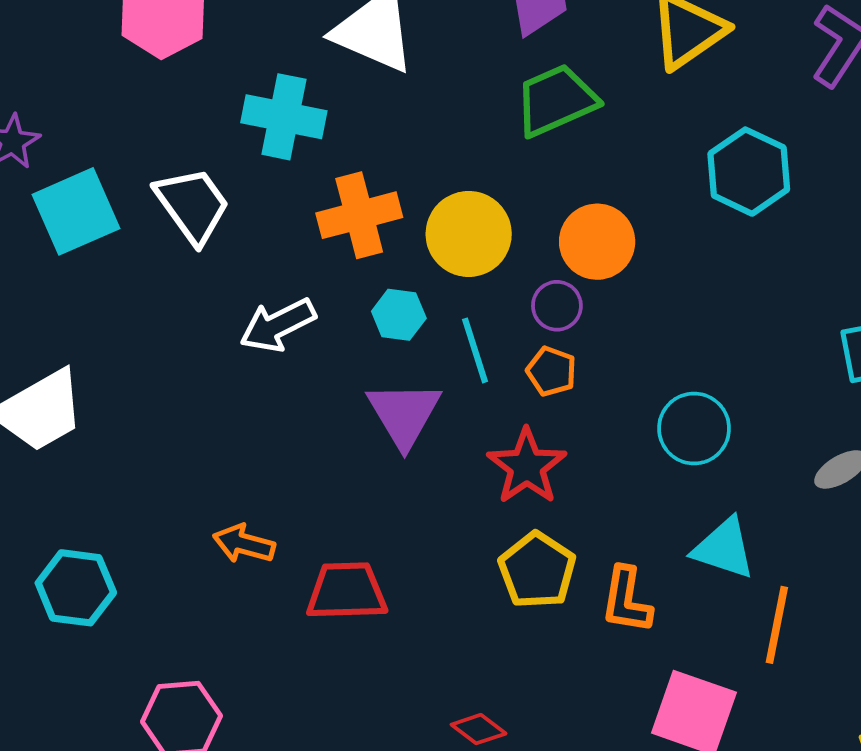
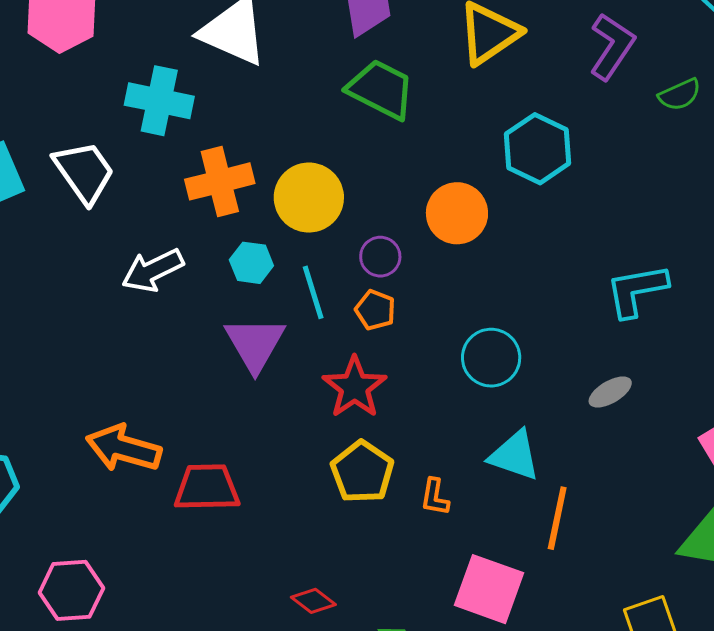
green trapezoid: (556, 100) -> (381, 89), turned 50
orange circle: (597, 242) -> (457, 213), moved
orange arrow: (244, 544) -> (124, 448), size x1.5
orange L-shape: (626, 600) -> (435, 497), size x0.7

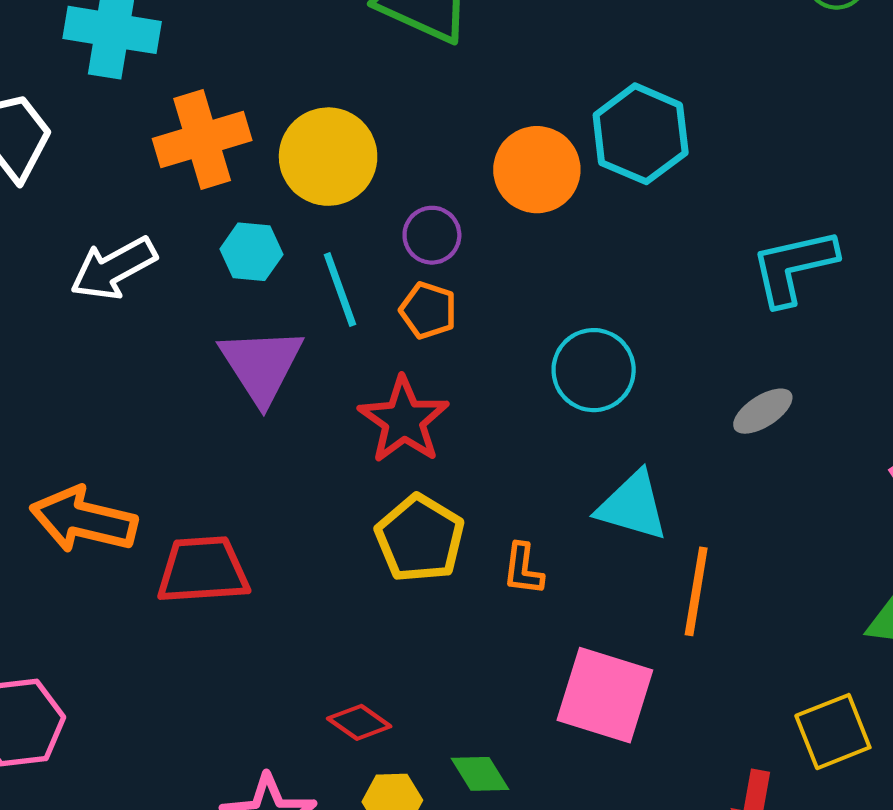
cyan hexagon: (537, 149) -> (641, 134), moved

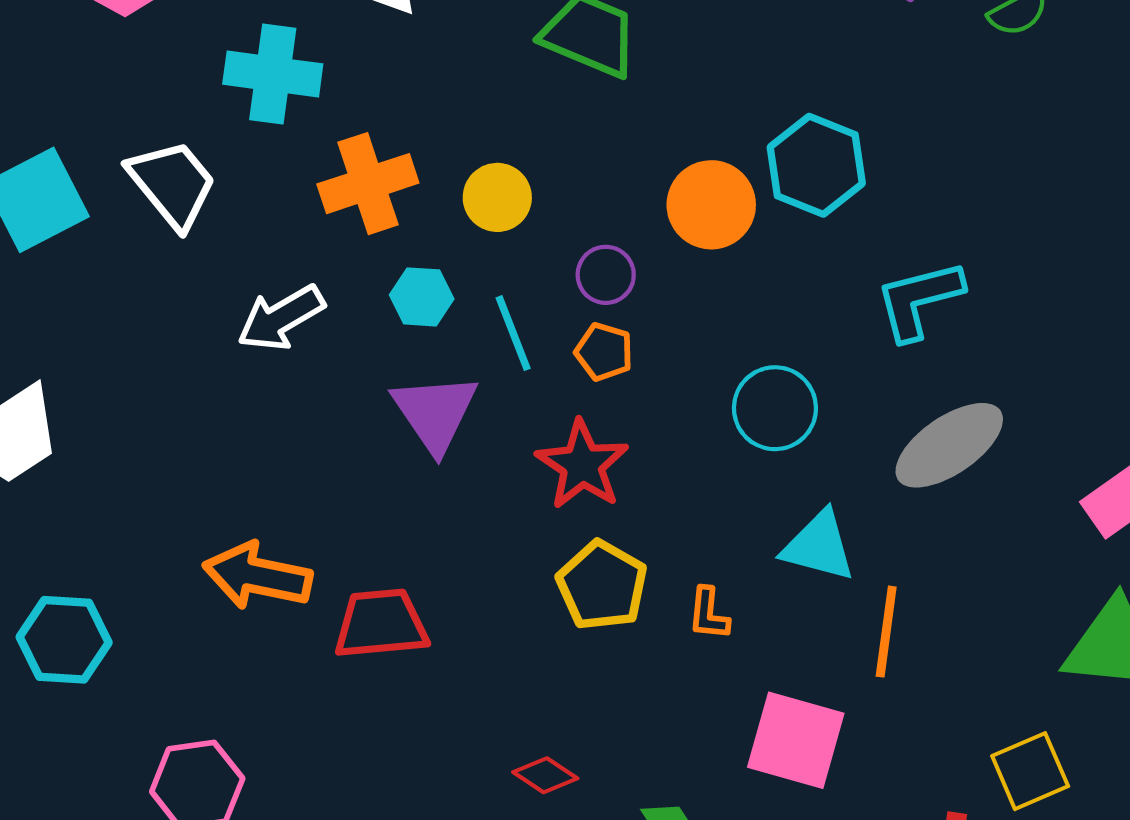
yellow circle: (328, 157) -> (497, 197), size x0.7
cyan L-shape: (794, 267) -> (919, 300), moved
gray ellipse: (763, 411) -> (949, 445), size x1.8

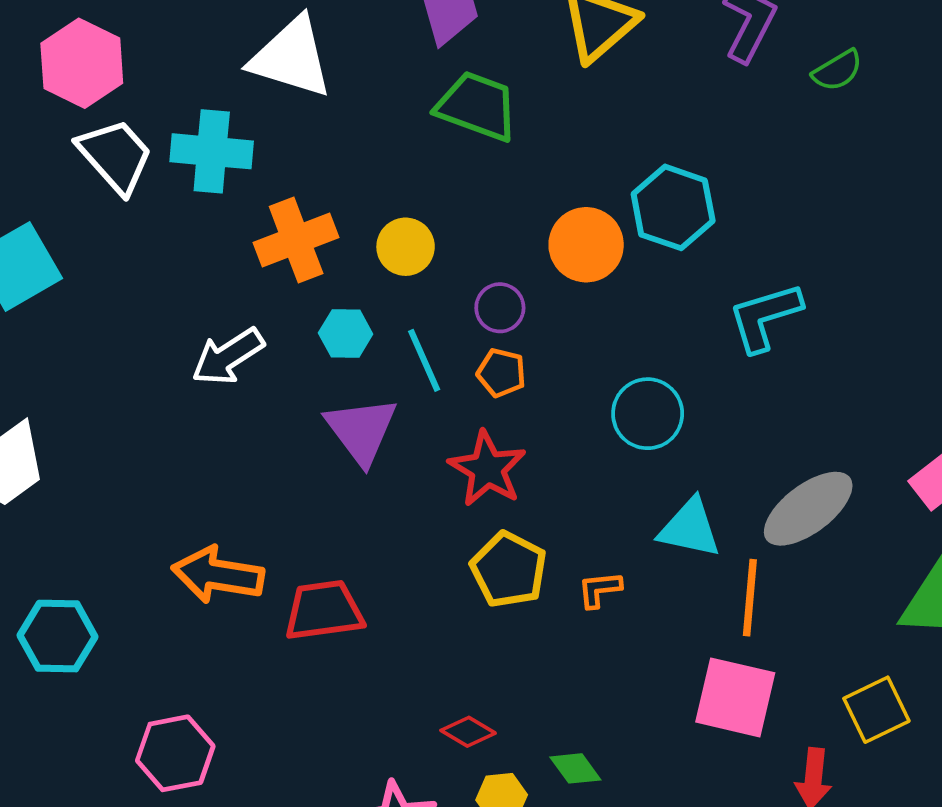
white trapezoid: (172, 184) -> (115, 156), moved
gray ellipse: (949, 445) -> (808, 509), moved
orange L-shape: (709, 614) -> (599, 589), turned 81
pink square: (796, 740) -> (735, 697), moved

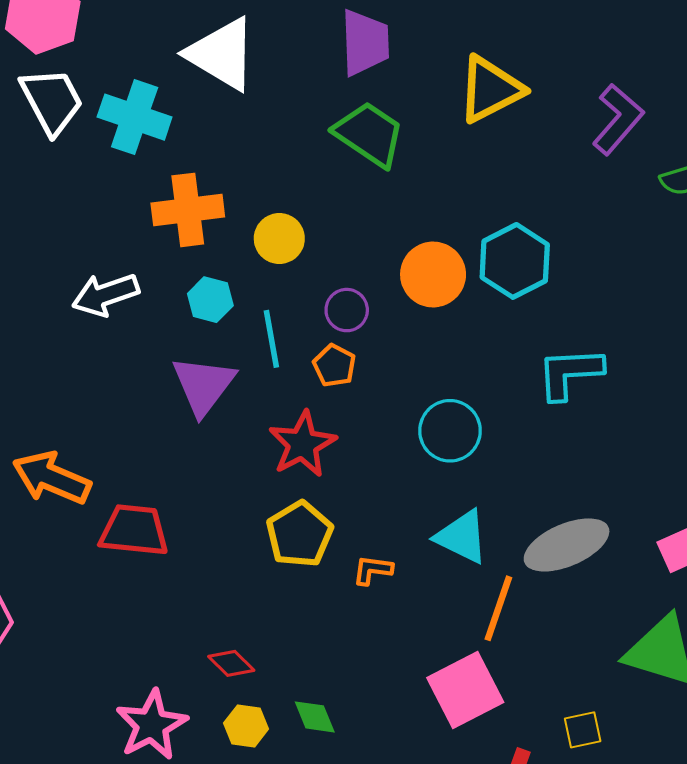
pink square: (735, 697) -> (465, 690), turned 36
yellow square: (876, 710) -> (583, 730), size x0.7

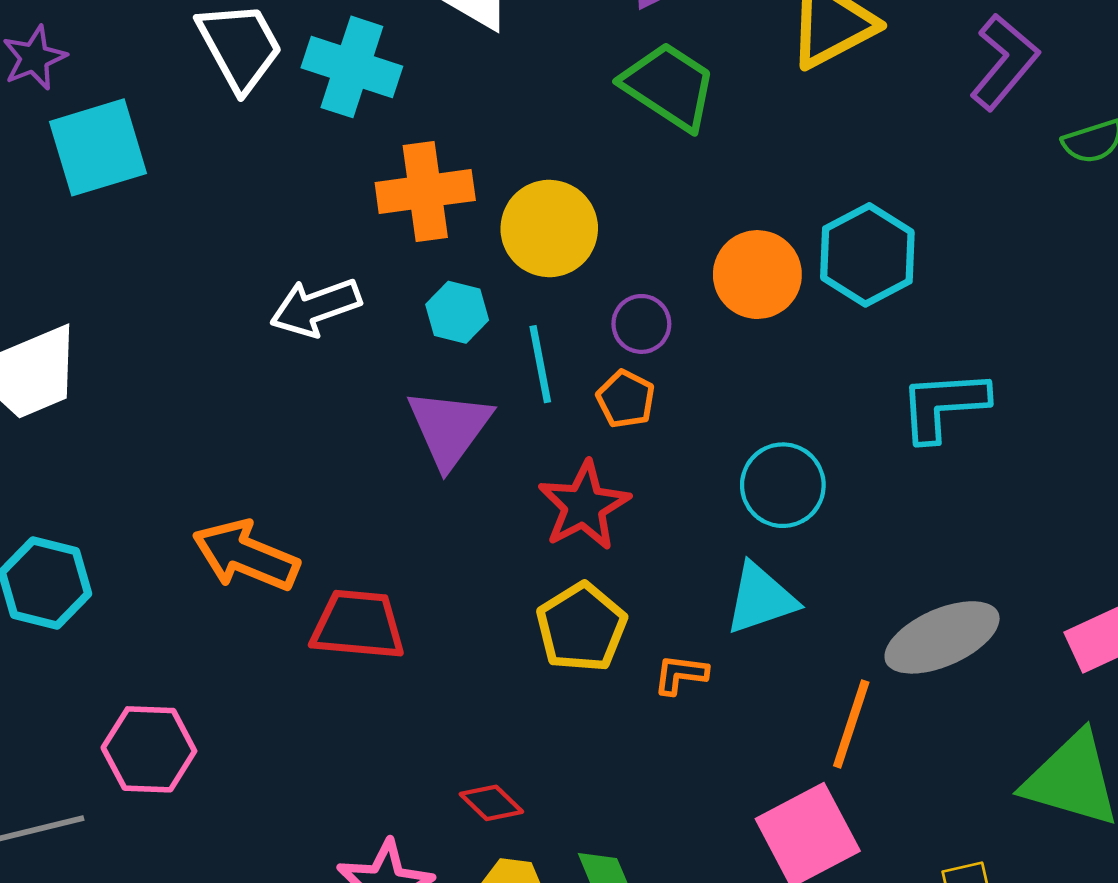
yellow circle: (279, 239) -> (549, 229), size x1.4
cyan triangle: (462, 537) -> (761, 599), moved, turned -44

